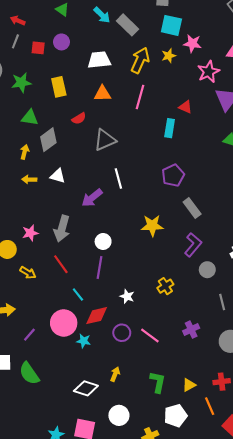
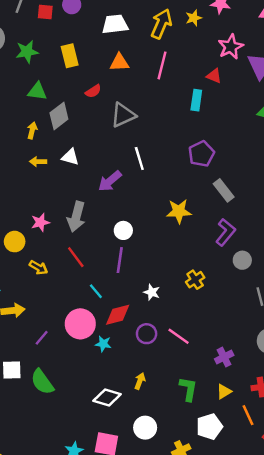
pink star: (209, 72) -> (231, 47), moved
purple cross: (191, 330) -> (224, 357), moved

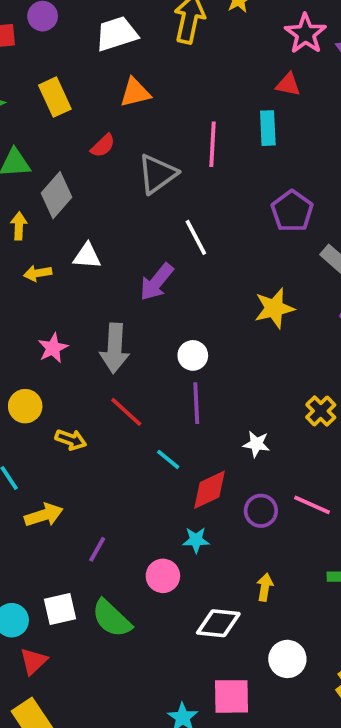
pink line: (162, 65) -> (213, 144), moved
pink star: (40, 222) -> (53, 348), moved
pink circle: (80, 324) -> (163, 576), moved, size x0.7

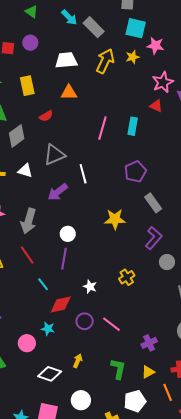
red triangle: (288, 85) -> (156, 106), moved
gray triangle: (157, 174) -> (54, 155), moved

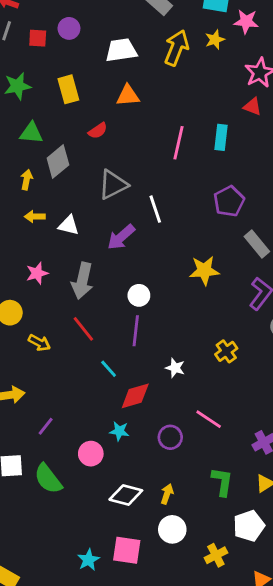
white triangle: (25, 171) -> (69, 225), moved
purple circle: (85, 321) -> (170, 437), moved
yellow arrow: (78, 361) -> (167, 494), moved

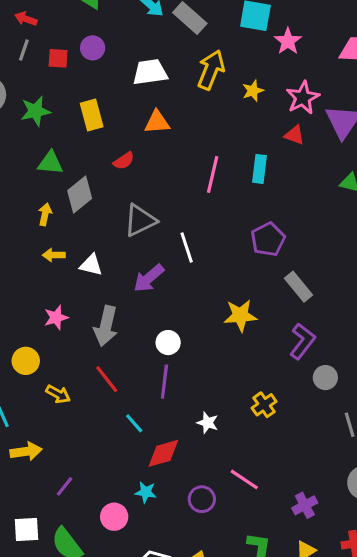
pink star: (246, 21) -> (288, 41), turned 30
yellow star: (215, 40) -> (253, 91), moved

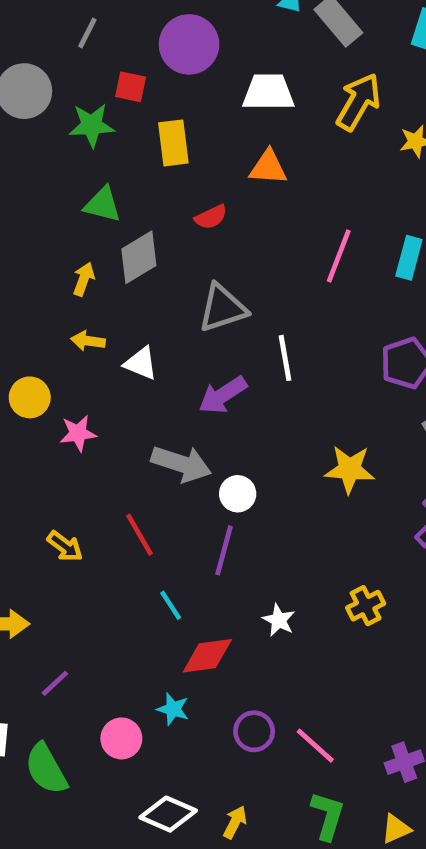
purple circle: (93, 48) -> (189, 44), size x1.6
red square: (58, 58) -> (131, 87), moved
gray arrow: (106, 326) -> (181, 464), moved, turned -93
yellow circle: (26, 361) -> (30, 397), moved
pink line: (244, 479) -> (315, 746), moved

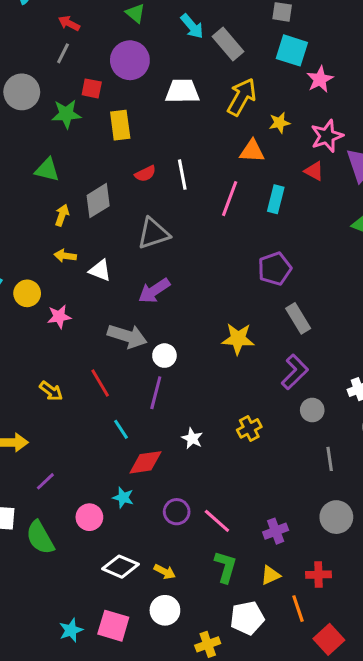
orange triangle: (268, 167) -> (252, 151), moved
green triangle: (103, 205) -> (47, 170), moved
white line: (285, 358) -> (182, 175), moved
yellow arrow: (235, 822) -> (165, 572), turned 90

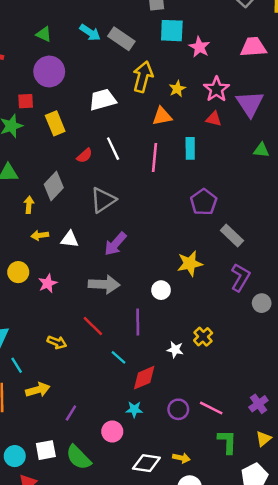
white trapezoid: (182, 91) -> (103, 100), moved
white circle: (164, 356) -> (161, 290), moved
yellow cross: (249, 428) -> (203, 337), moved

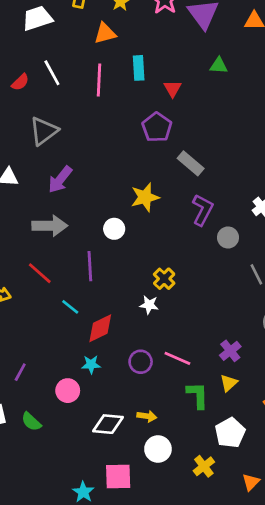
red triangle: (214, 119) -> (173, 89), moved, turned 49
white star: (175, 350) -> (149, 305), moved
yellow triangle: (264, 439) -> (229, 383), moved
green semicircle: (78, 457) -> (31, 422), size x0.7

